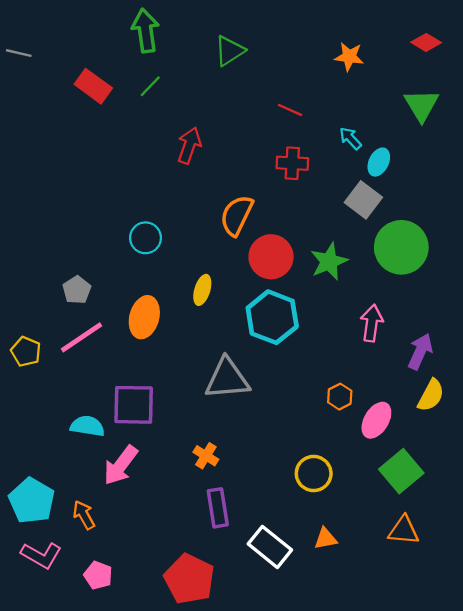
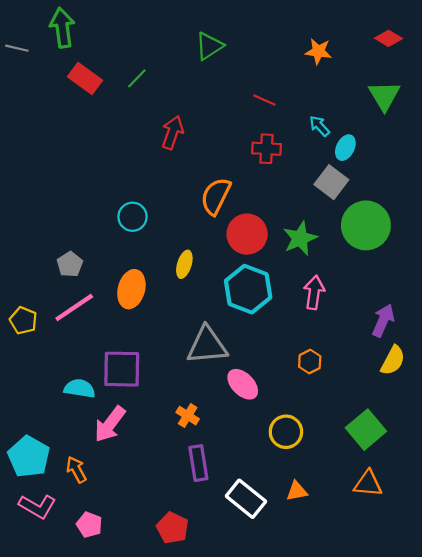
green arrow: (145, 31) -> (62, 28), moved
pink arrow: (372, 323) -> (314, 292), moved
pink ellipse: (376, 420) -> (243, 384), moved, turned -76
red pentagon: (189, 579) -> (172, 528), size x0.7

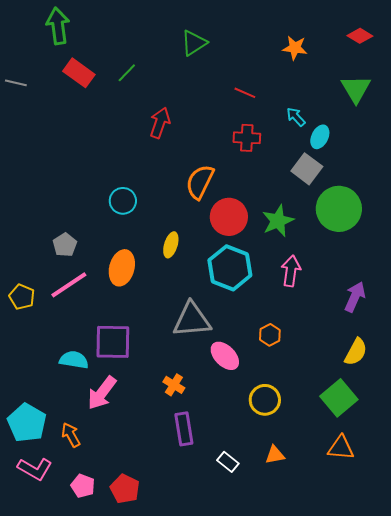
gray line: (17, 48) -> (16, 83), moved
yellow semicircle: (393, 360) -> (356, 352), moved
orange hexagon: (310, 362) -> (270, 335), moved
white rectangle: (246, 499) -> (228, 462), size x0.6
red pentagon: (172, 528) -> (125, 489), moved

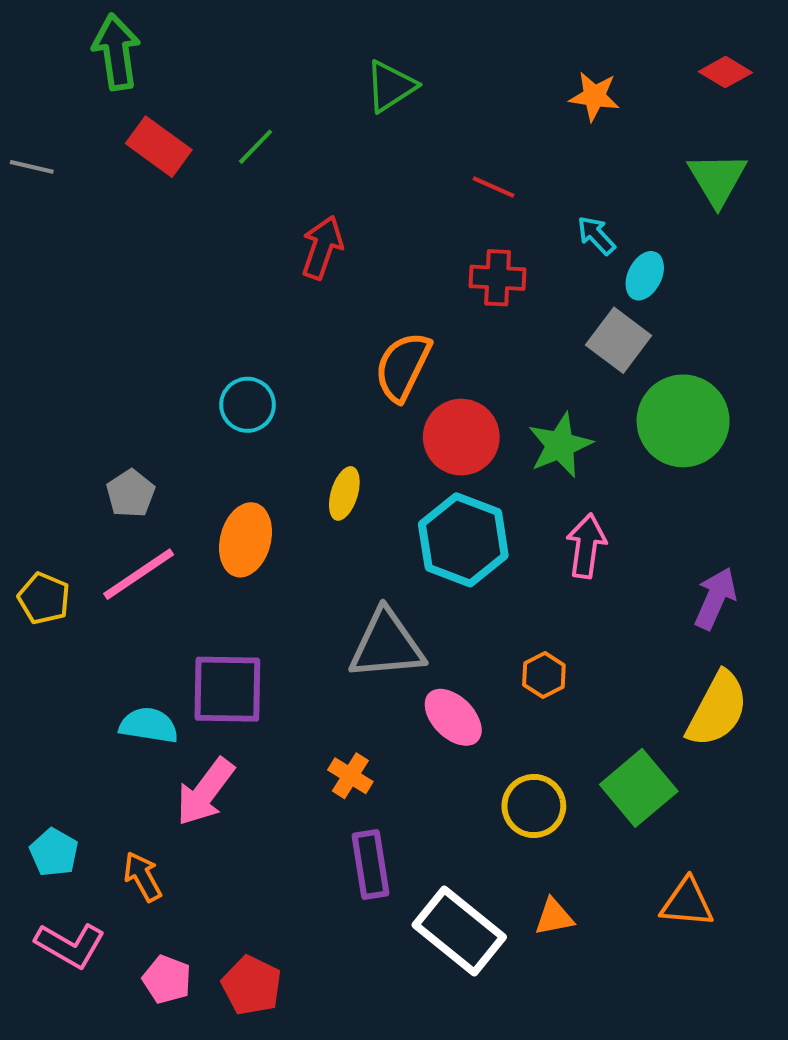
yellow semicircle: (356, 352) -> (717, 709), size x1.4
green square: (339, 398) -> (639, 788), moved
cyan pentagon: (27, 423) -> (54, 852), size x0.6
white rectangle: (228, 462) -> (459, 931), size x2.0

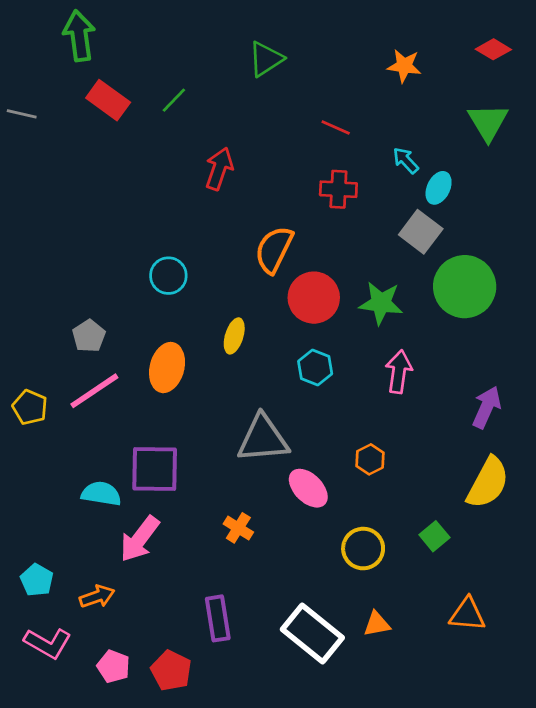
green star: (560, 445) -> (381, 303), turned 30
cyan hexagon: (463, 540) -> (315, 368), size x0.6
green square: (639, 788) -> (434, 536), size x0.6
purple rectangle: (371, 864) -> (218, 618), moved
orange arrow: (143, 877) -> (97, 597), turned 100

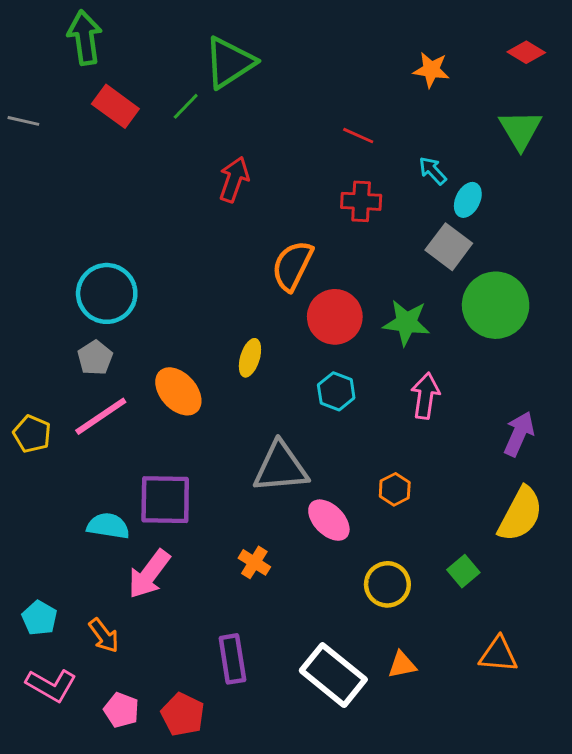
green triangle: (266, 59) -> (230, 62), moved, size x1.4
cyan circle: (168, 276) -> (107, 293), moved, size x1.5
orange ellipse: (167, 368) -> (178, 391), turned -57
orange arrow: (97, 597) -> (104, 636), turned 72

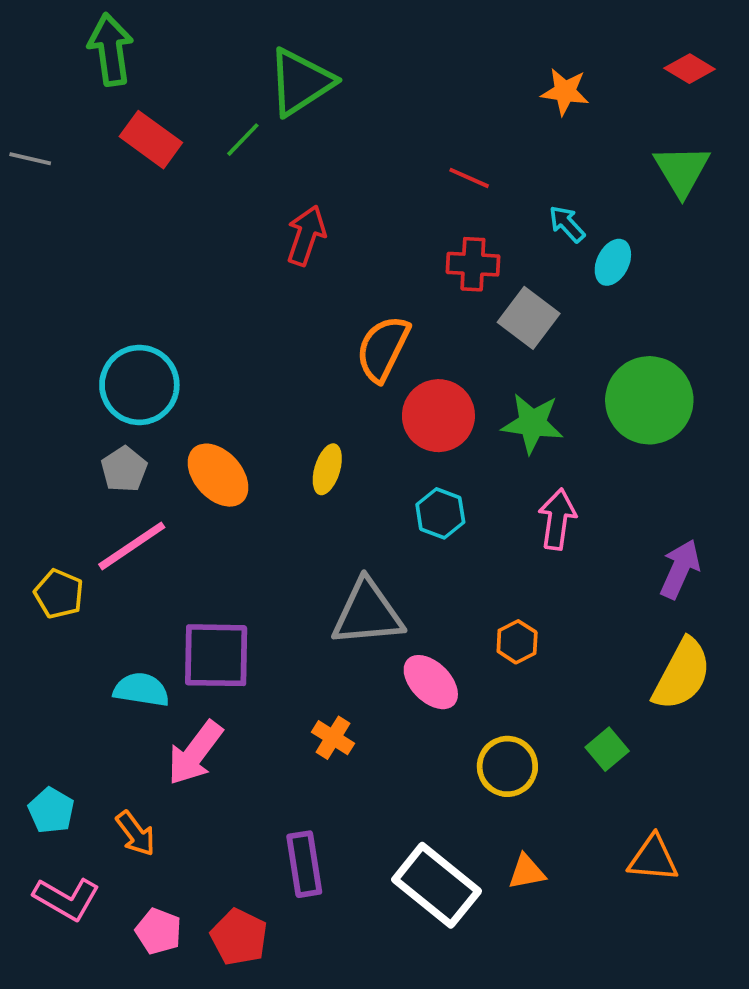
gray square: (449, 247) -> (529, 318), moved
orange ellipse: (178, 391) -> (218, 475), moved
yellow pentagon: (32, 434) -> (59, 594), moved

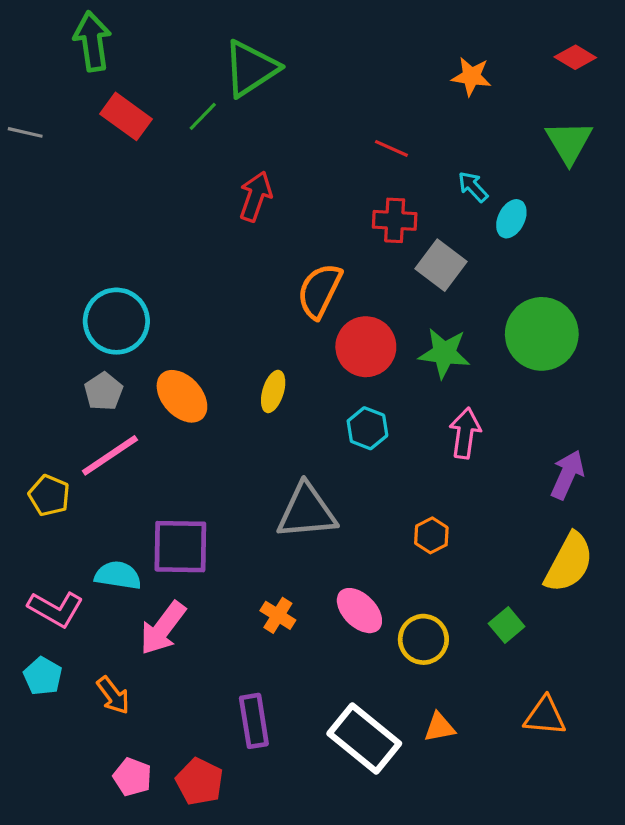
pink ellipse: (431, 682) -> (359, 611), moved
pink L-shape: (67, 899) -> (56, 609), moved

